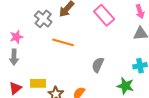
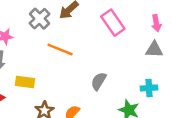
yellow rectangle: (38, 83) -> (25, 82), moved

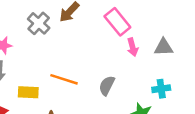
pink arrow: (156, 23) -> (133, 47), moved
orange line: (60, 50) -> (64, 79), moved

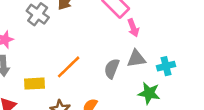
gray triangle: (164, 47) -> (136, 59), moved
orange line: (64, 79) -> (69, 67), turned -56

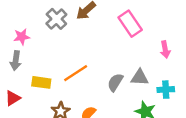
pink arrow: (133, 28) -> (165, 50), moved

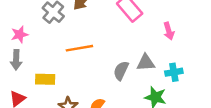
orange line: (76, 73) -> (79, 48), moved, turned 30

